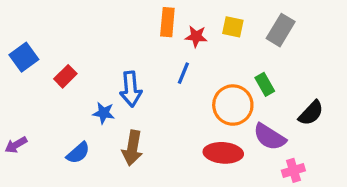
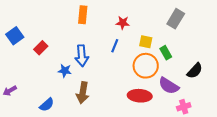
orange rectangle: (167, 22) -> (83, 15), moved
yellow square: (233, 27) -> (146, 42), moved
blue semicircle: (78, 153) -> (47, 105), moved

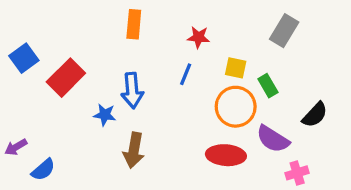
red rectangle: (41, 48) -> (66, 78), size x1.6
blue semicircle: (47, 105) -> (43, 170), moved

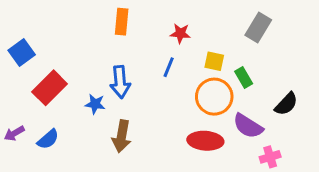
red rectangle: (66, 78) -> (50, 88), moved
blue semicircle: (43, 170) -> (48, 139), moved

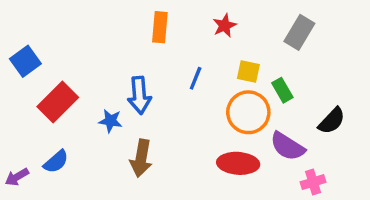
orange rectangle: (122, 22) -> (160, 27), moved
red star: (180, 33) -> (225, 25), moved, turned -30
purple arrow: (14, 133) -> (17, 177), moved

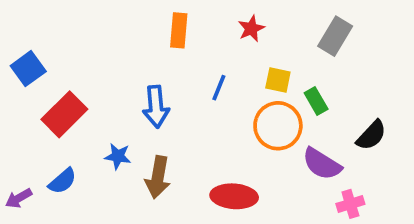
blue star: (110, 121) -> (118, 156), moved
red ellipse: (238, 163) -> (234, 196), moved

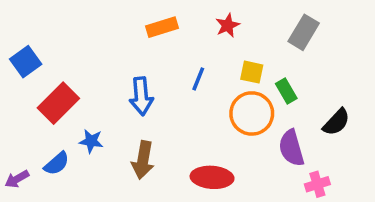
orange rectangle: (179, 30) -> (162, 27), turned 68
blue star: (118, 156) -> (91, 141), moved
purple semicircle: (322, 164) -> (291, 148), turned 42

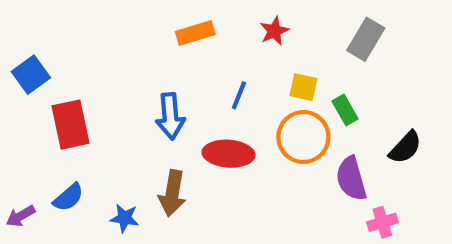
red rectangle: (58, 103) -> (70, 125), turned -57
blue star: (91, 141) -> (125, 218), moved
red ellipse: (212, 177) -> (229, 154), moved

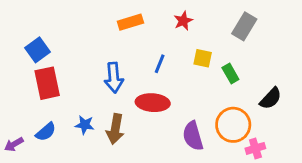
blue square: (31, 75) -> (37, 50), moved
orange circle: (303, 137) -> (233, 125), moved
purple semicircle: (351, 179) -> (193, 136), moved
blue star: (125, 218) -> (85, 125), moved

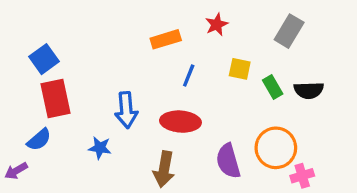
orange rectangle: (130, 22) -> (166, 39), moved
blue arrow: (114, 78) -> (126, 110), moved
black semicircle: (271, 98) -> (309, 90), moved, turned 45
brown arrow: (115, 129) -> (164, 169), moved
blue semicircle: (46, 132) -> (39, 140), moved

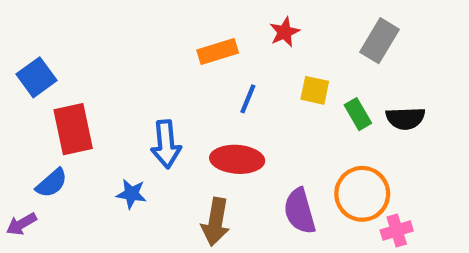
blue square: (44, 59) -> (37, 77), moved

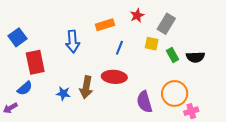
gray rectangle: (379, 41) -> (166, 24), moved
blue arrow: (166, 144) -> (73, 41), moved
brown arrow: (216, 222) -> (86, 87), moved

